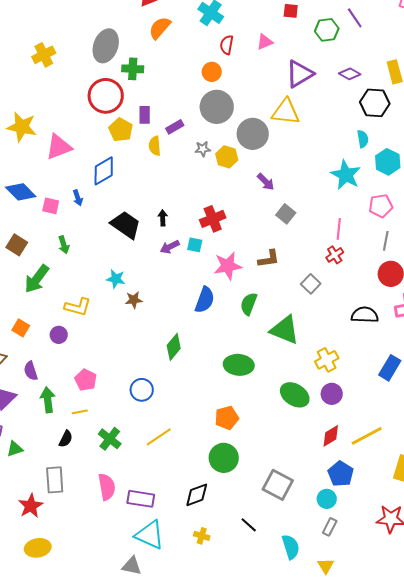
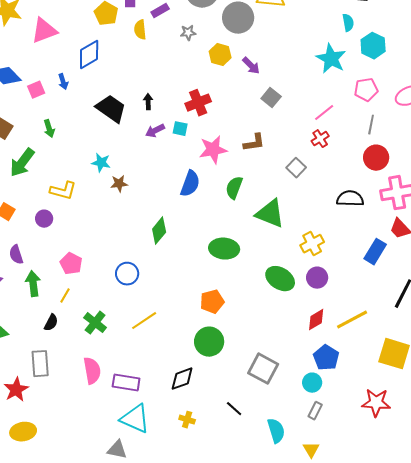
yellow hexagon: (227, 157) -> (220, 55), moved
pink square: (51, 206) -> (36, 90), turned -36
pink line: (339, 229) -> (324, 113), turned 45
yellow line: (80, 412) -> (65, 296), turned -49

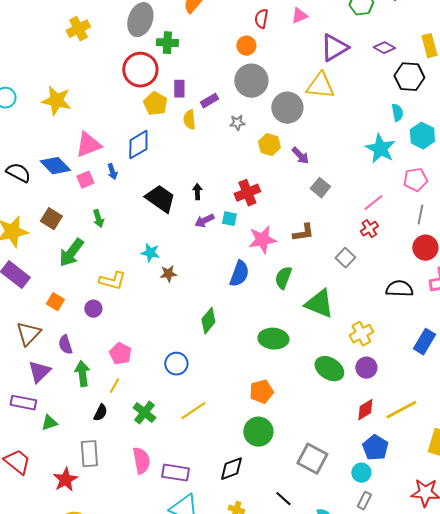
pink triangle: (44, 31) -> (88, 145), moved

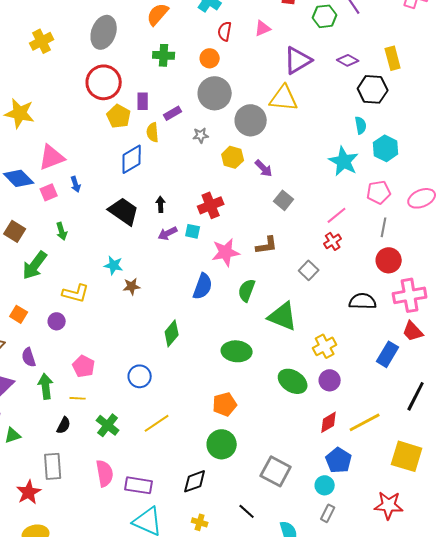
green cross: (167, 43) -> (164, 55), moved
blue diamond: (138, 145) -> (132, 159), moved
yellow line: (114, 386) -> (78, 398), turned 63

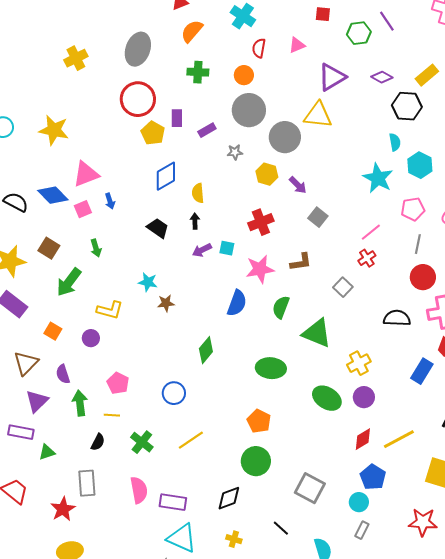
yellow rectangle: (393, 58) -> (427, 75), turned 65
yellow semicircle: (153, 132) -> (198, 193), moved
red cross: (211, 205) -> (261, 222), moved
black trapezoid: (124, 211) -> (158, 228), size x0.7
orange pentagon: (225, 404) -> (259, 421), turned -30

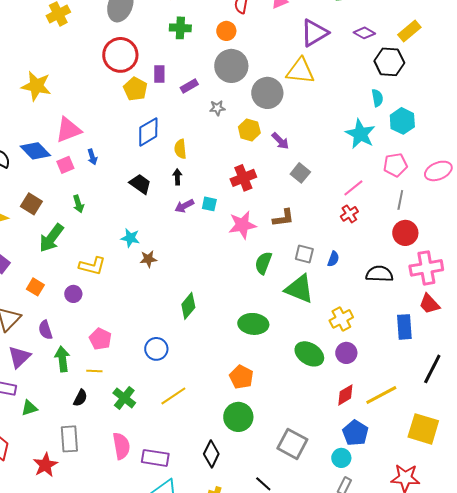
gray square: (343, 287) -> (304, 254), moved, turned -30
blue semicircle: (237, 303) -> (333, 259), moved, size x0.6
blue rectangle: (422, 371) -> (404, 327), turned -35
black diamond: (229, 498) -> (211, 454), turned -44

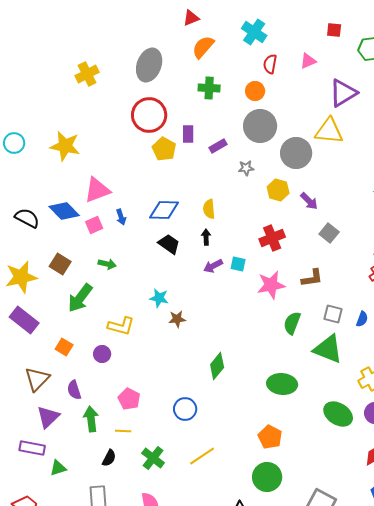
blue diamond: (148, 132) -> (164, 210), moved, turned 32
green arrow: (78, 204) -> (107, 264), turned -60

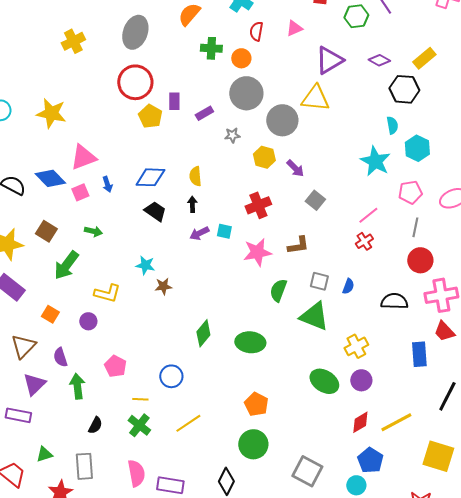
green cross: (209, 88) -> (211, 48), moved
green ellipse: (282, 384) -> (250, 342), moved
yellow line: (123, 431) -> (140, 399), moved
green triangle: (58, 468) -> (44, 454), moved

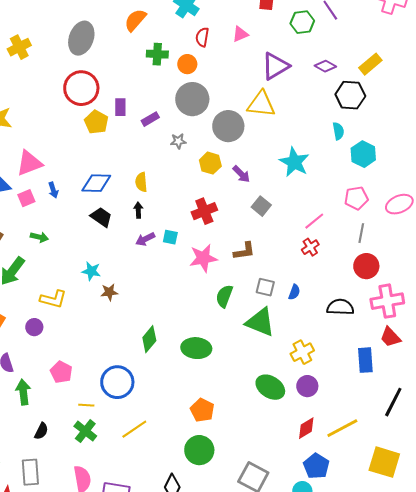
cyan star: (375, 161) -> (294, 162), moved
blue circle: (171, 376) -> (117, 382), size x1.4

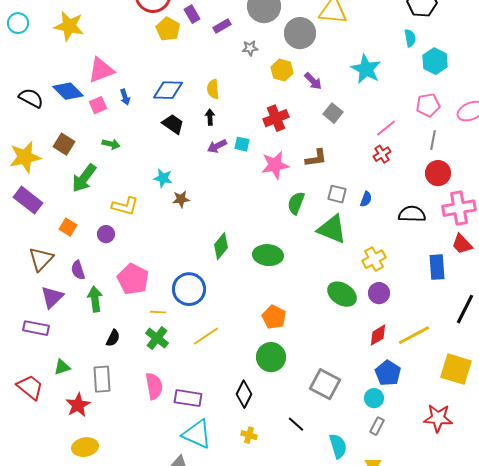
purple rectangle: (120, 107) -> (192, 14), turned -30
pink pentagon: (61, 372) -> (133, 279), size x1.4

